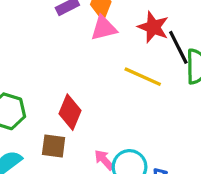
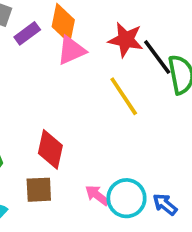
yellow line: (143, 77) -> (124, 96), turned 42

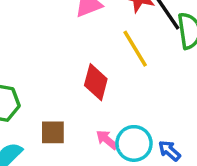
red diamond: (50, 149) -> (96, 82), moved

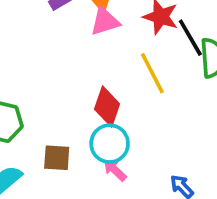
cyan circle: (134, 143) -> (110, 144), moved

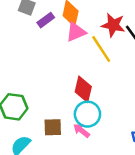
yellow line: (152, 73) -> (101, 49), moved
pink arrow: (115, 170) -> (82, 130), moved

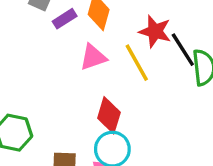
pink triangle: (76, 32) -> (93, 57), moved

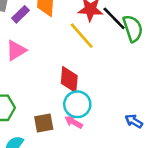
pink triangle: (93, 57) -> (16, 50), moved

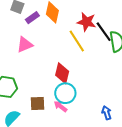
blue arrow: (134, 121) -> (107, 113), turned 32

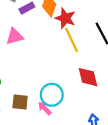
red star: (86, 22) -> (65, 18), moved
red diamond: (62, 73) -> (88, 77), moved, turned -35

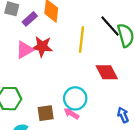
red star: (65, 18) -> (42, 47), moved
yellow line: (72, 40) -> (81, 40), turned 45

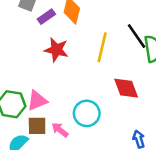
pink triangle: (25, 50) -> (37, 101), moved
brown square: (46, 113) -> (37, 126), moved
pink arrow: (71, 113) -> (60, 130), moved

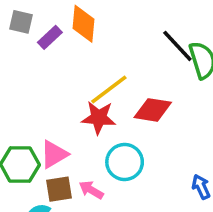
yellow line: (102, 47) -> (109, 89), moved, turned 48
red star: (56, 50) -> (99, 118), moved
red diamond: (126, 88) -> (153, 110), moved, turned -52

